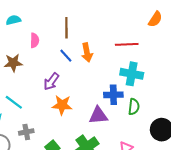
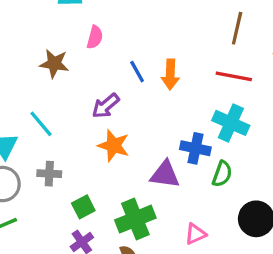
brown line: (66, 28) -> (237, 28), moved

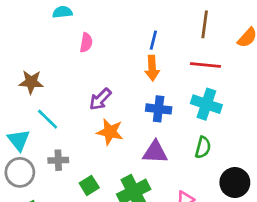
brown star: (54, 64) -> (31, 82), moved
blue line: (137, 72) -> (153, 40), moved, turned 48
blue cross: (195, 148) -> (159, 109), moved

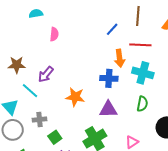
blue line: (153, 40) -> (112, 29), moved, turned 32
orange arrow: (152, 68) -> (120, 58), moved
purple arrow: (100, 99) -> (46, 74), moved
green square: (89, 185) -> (55, 137), moved

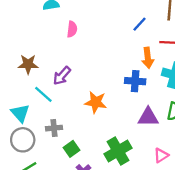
purple triangle: (108, 109) -> (148, 117), moved

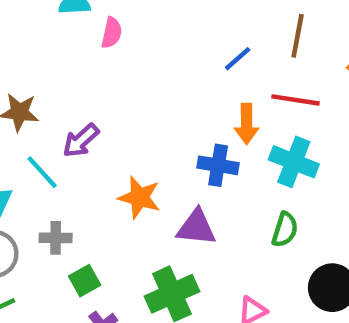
pink semicircle: (72, 29) -> (112, 33), moved
purple triangle: (148, 117) -> (196, 228), moved

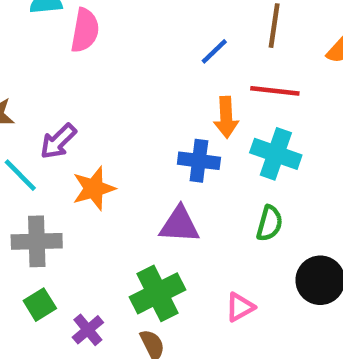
pink semicircle: (112, 33) -> (85, 30), size x1.4
orange star: (139, 197) -> (94, 188), moved, turned -30
gray cross: (56, 238) -> (37, 241), size x1.5
green square: (85, 281) -> (40, 305), moved

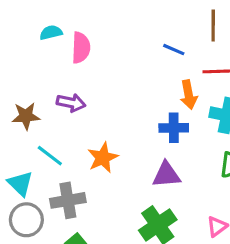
blue line: (214, 51) -> (174, 50), turned 75
purple arrow: (58, 141) -> (71, 103), moved, turned -116

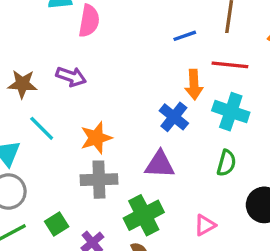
blue line: (174, 50) -> (185, 36), turned -50
blue cross: (174, 128) -> (174, 117), turned 32
gray cross: (68, 200) -> (99, 180), moved

